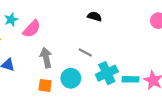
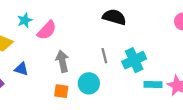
black semicircle: (94, 16) -> (114, 17), size x1.5
gray line: (85, 53) -> (104, 56), turned 48
cyan cross: (107, 73) -> (134, 60), moved

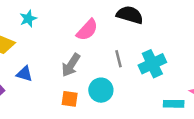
pink semicircle: (47, 30) -> (87, 30), moved
gray arrow: (62, 61) -> (71, 65), turned -135
cyan rectangle: (153, 84) -> (174, 104), moved

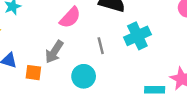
cyan cross: (152, 64) -> (137, 36), moved
orange square: (70, 99) -> (33, 73), moved

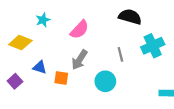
pink semicircle: (70, 17) -> (79, 30), moved

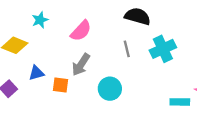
gray line: (120, 54) -> (127, 49), moved
blue triangle: (40, 67) -> (36, 73), turned -32

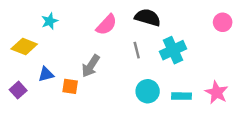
pink semicircle: (81, 31) -> (106, 25), moved
cyan circle: (110, 89) -> (148, 91), moved
cyan rectangle: (180, 102) -> (181, 96), moved

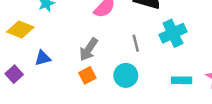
gray line: (137, 50) -> (136, 43), moved
orange square: (70, 86) -> (87, 75), moved, turned -35
cyan circle: (148, 91) -> (126, 75), moved

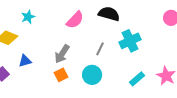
gray line: (136, 43) -> (100, 49), turned 40
cyan rectangle: (182, 80) -> (137, 79), turned -42

